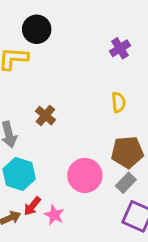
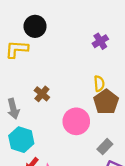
brown pentagon: (127, 152) -> (106, 102), moved, turned -30
pink circle: (85, 175) -> (76, 121), moved

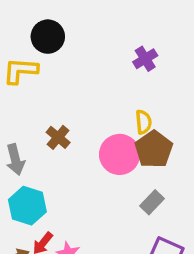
pink circle: (76, 121) -> (120, 154), moved
gray rectangle: (105, 147) -> (152, 202), moved

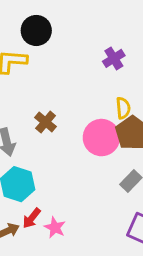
purple cross: (145, 59) -> (114, 58), moved

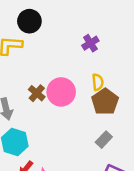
pink circle: (101, 138) -> (61, 92), moved

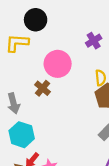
pink circle: (61, 92) -> (58, 64), moved

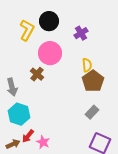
black circle: (36, 20) -> (49, 21), moved
yellow L-shape: (17, 43) -> (27, 30), moved, turned 115

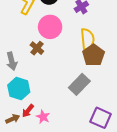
yellow semicircle: (87, 65) -> (87, 39), size x1.5
gray rectangle: (92, 112) -> (79, 84), moved, size x1.5

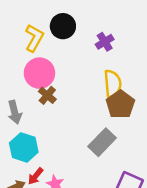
pink circle: (50, 27) -> (39, 73), moved

